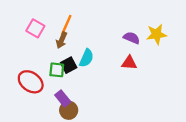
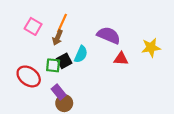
yellow star: (157, 34) -> (151, 48), moved
purple semicircle: (132, 38) -> (109, 35), moved, size x1.5

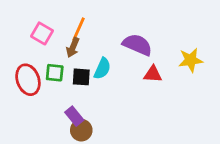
black square: (64, 61) -> (81, 77), turned 32
green square: (53, 65) -> (55, 73), moved
red ellipse: (29, 76) -> (28, 80), moved, turned 35

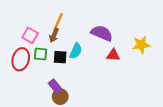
pink square: (42, 33) -> (30, 35), moved
red ellipse: (28, 80) -> (21, 59), turned 35

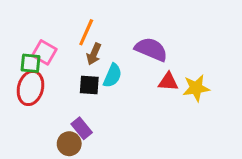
brown arrow: (54, 35) -> (94, 54), moved
yellow star: (141, 45) -> (196, 88), moved
green square: (40, 54) -> (30, 63), moved
brown circle: (60, 97) -> (69, 144), moved

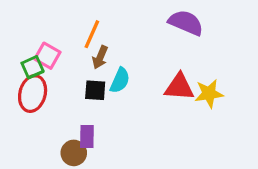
purple semicircle: (151, 49) -> (186, 23), moved
green square: (30, 63) -> (33, 67), turned -30
red triangle: (168, 82) -> (179, 87), size x1.4
purple rectangle: (82, 128) -> (87, 136), turned 40

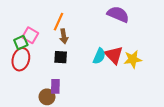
brown arrow: (100, 57) -> (64, 36), turned -32
cyan semicircle: (120, 80) -> (99, 56), moved
red triangle: (179, 87) -> (114, 55), turned 42

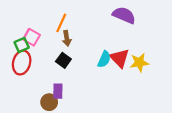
black square: (61, 57) -> (63, 60), turned 32

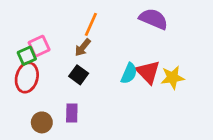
orange line: (61, 23) -> (91, 24), moved
pink square: (32, 37) -> (39, 46), turned 35
brown arrow: (67, 38) -> (83, 48), turned 48
brown circle: (49, 102) -> (42, 122), moved

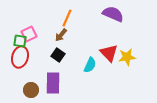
green square: (27, 56) -> (20, 41), turned 32
cyan semicircle: (129, 73) -> (90, 65), moved
purple rectangle: (72, 113) -> (53, 83), size x1.5

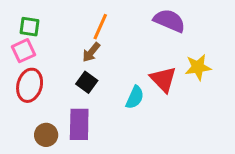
pink square: (29, 34) -> (24, 51), moved
green square: (20, 41) -> (30, 27), moved
yellow star: (127, 57) -> (198, 67), moved

